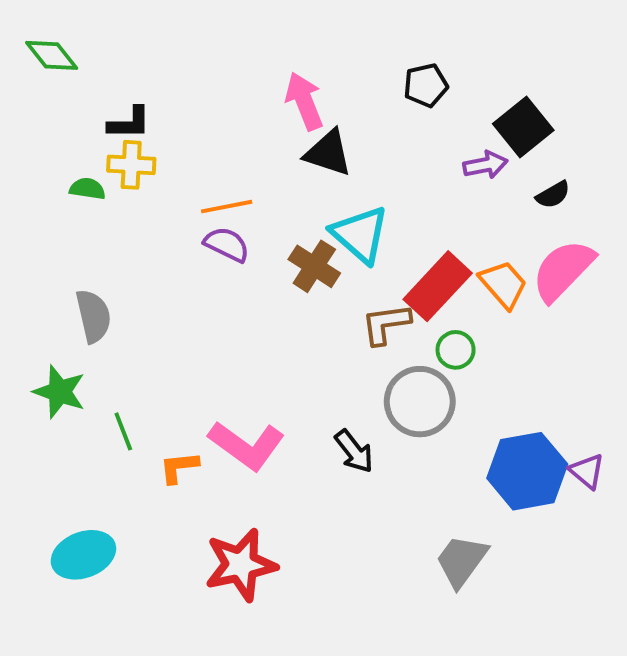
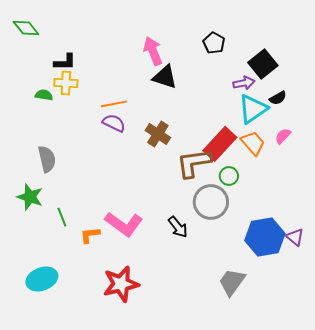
black pentagon: (426, 85) -> (214, 43), turned -30
cyan triangle: (360, 234) -> (253, 109), moved, turned 44
pink semicircle: (563, 270) -> (283, 136), size x0.5
brown L-shape: (386, 324) -> (194, 163), size x1.4

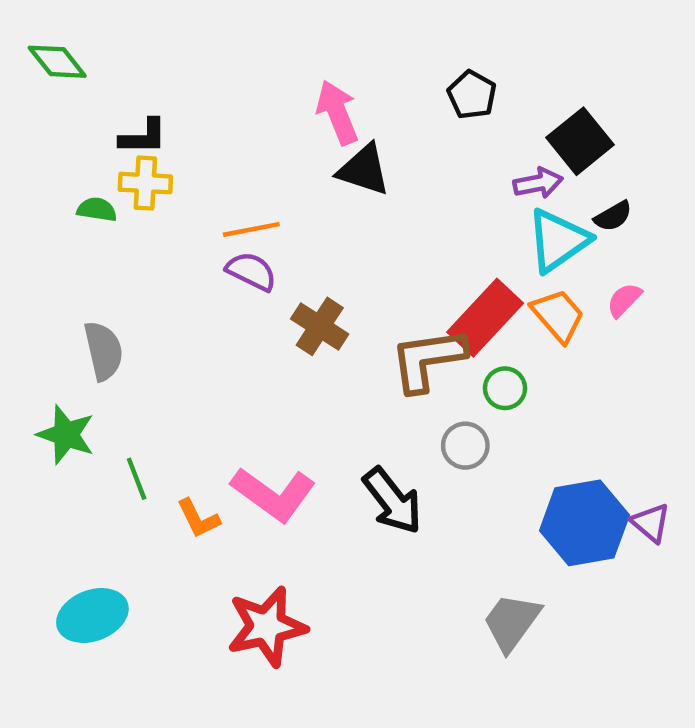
brown cross: (158, 134) -> (320, 326), moved
gray circle: (211, 202) -> (465, 446), size x0.6
black arrow: (178, 227) -> (392, 501), size x1.4
orange L-shape: (90, 235) -> (198, 518), turned -110

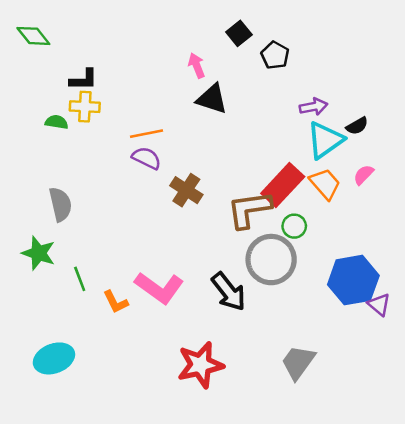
pink arrow: (337, 112) -> (197, 66), size x0.7
black square: (580, 141) -> (239, 33), moved, size x0.7
gray circle: (465, 446) -> (271, 260), size x1.8
blue hexagon: (584, 523) -> (353, 280), moved
red star: (267, 627) -> (200, 365), moved

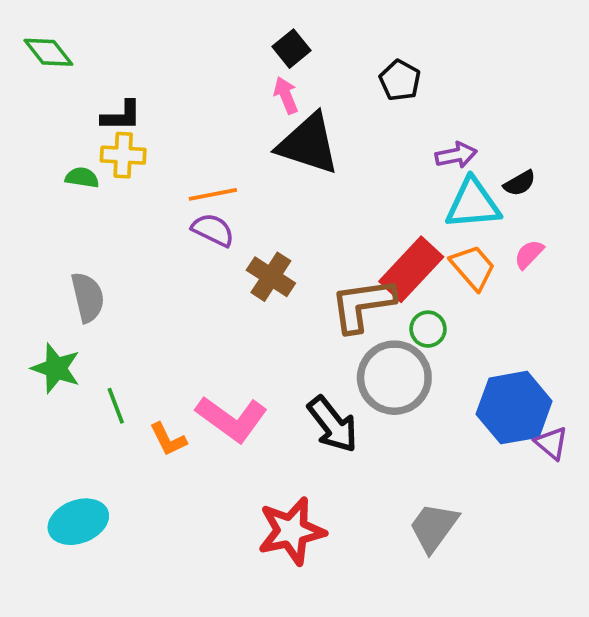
black square: (239, 33) -> (291, 49), moved
black triangle: (212, 99) -> (308, 144), size x1.4
cyan triangle: (325, 140) -> (473, 204), turned 30

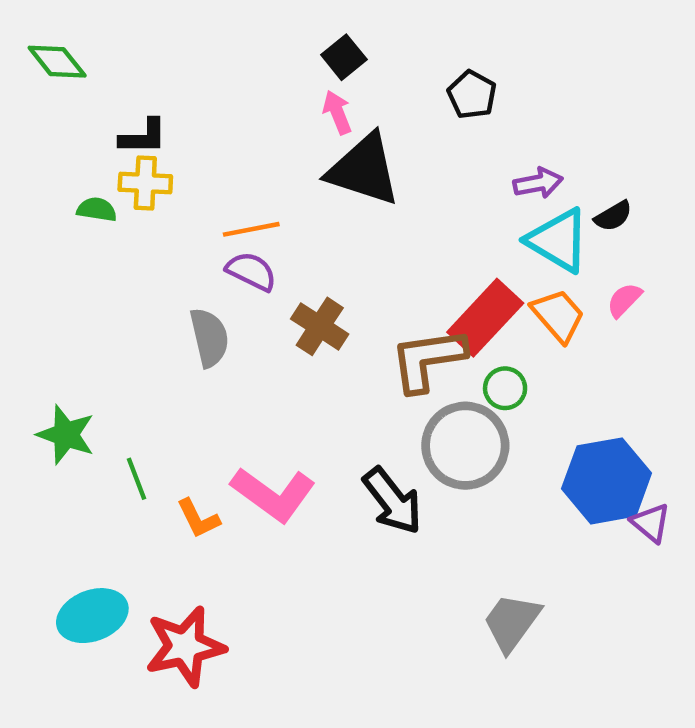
cyan triangle: (473, 204) -> (558, 240), turned 36
gray semicircle: (88, 297) -> (209, 337), moved
red star: (291, 531) -> (185, 646), moved

